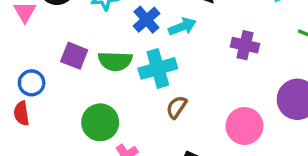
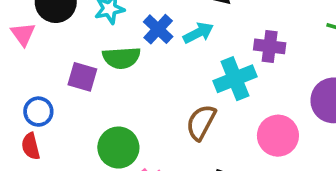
green semicircle: (115, 61) -> (121, 58), moved
cyan cross: (158, 68) -> (235, 79), moved
brown semicircle: (177, 107) -> (201, 122), size x1.4

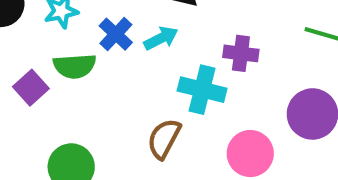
purple square: (82, 77) -> (31, 88), turned 32
cyan cross: (235, 79) -> (202, 90), turned 36

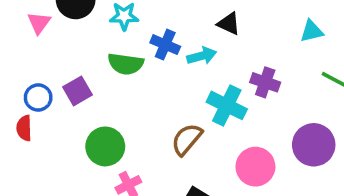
blue cross: (116, 34) -> (165, 45), turned -32
purple square: (31, 88) -> (78, 91), moved

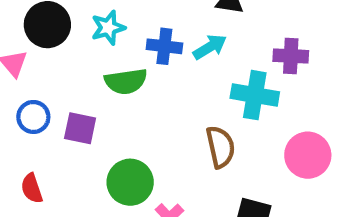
purple square: (78, 91) -> (80, 128), turned -32
blue circle: (38, 97) -> (33, 117), moved
brown semicircle: (187, 139) -> (220, 147), turned 144

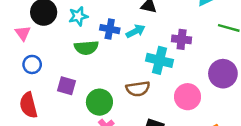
purple square: (80, 128) -> (67, 86), moved
brown semicircle: (220, 147) -> (138, 89), turned 90
green circle: (130, 182) -> (99, 102), moved
red semicircle: (32, 188) -> (28, 105), size x1.5

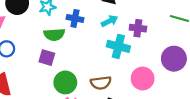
cyan arrow: (136, 31) -> (110, 21), moved
purple square: (67, 86) -> (47, 58), moved
brown semicircle: (138, 89) -> (101, 83), moved

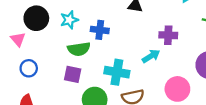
cyan arrow: (110, 21) -> (151, 56), moved
cyan cross: (118, 46) -> (117, 72), moved

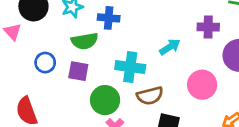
purple cross: (168, 35) -> (208, 27), moved
blue circle: (29, 68) -> (45, 63), moved

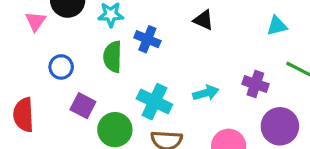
green semicircle: (85, 41) -> (113, 57), turned 84
purple square: (78, 71) -> (83, 106), moved

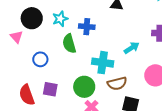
purple square: (83, 106) -> (50, 89), moved

